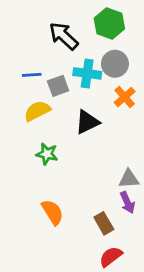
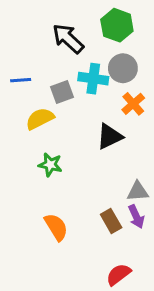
blue line: (32, 75) -> (21, 80), moved
black triangle: (87, 122) -> (110, 136), moved
brown rectangle: (104, 223) -> (111, 221), moved

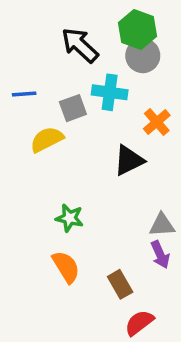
gray circle: (123, 68) -> (143, 56), moved
green star: (50, 165) -> (69, 218), moved
brown rectangle: (111, 221) -> (120, 284), moved

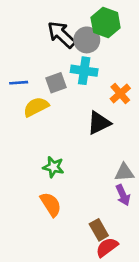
gray circle: (143, 56) -> (87, 40), moved
blue line: (24, 94) -> (19, 83), moved
brown rectangle: (120, 284) -> (99, 230), moved

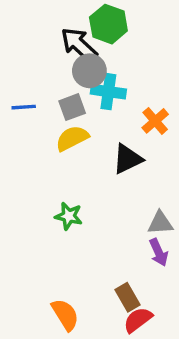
green hexagon: (106, 23) -> (108, 24), moved
gray circle: (87, 40) -> (89, 71), moved
yellow semicircle: (36, 107) -> (72, 138), moved
orange semicircle: (51, 204) -> (65, 315), moved

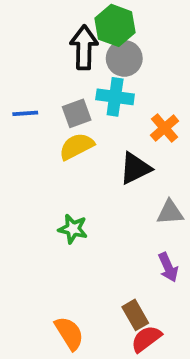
black arrow: (79, 45) -> (84, 47), turned 48
gray circle: (89, 71) -> (124, 58), moved
gray triangle: (160, 223) -> (170, 212), moved

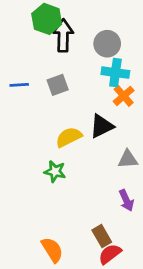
green hexagon: (115, 25) -> (47, 19), moved
gray circle: (124, 58) -> (107, 44), moved
cyan cross: (115, 97) -> (115, 73), moved
yellow semicircle: (77, 146) -> (69, 137), moved

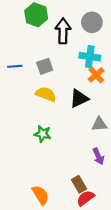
black arrow: (63, 35) -> (63, 31), moved
gray circle: (107, 44) -> (92, 22), moved
yellow semicircle: (69, 137) -> (46, 94), moved, turned 48

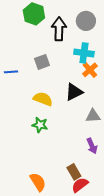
blue line: (15, 66) -> (11, 72), moved
yellow semicircle: (46, 94) -> (43, 99), moved

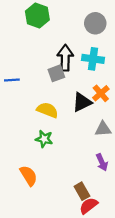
black arrow: (59, 29) -> (65, 58), moved
gray square: (42, 62) -> (56, 73), moved
orange cross: (90, 70) -> (101, 93), moved
orange semicircle: (38, 182) -> (29, 176), moved

